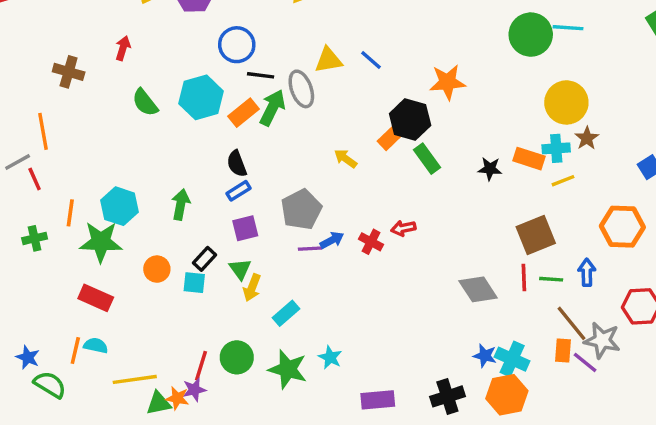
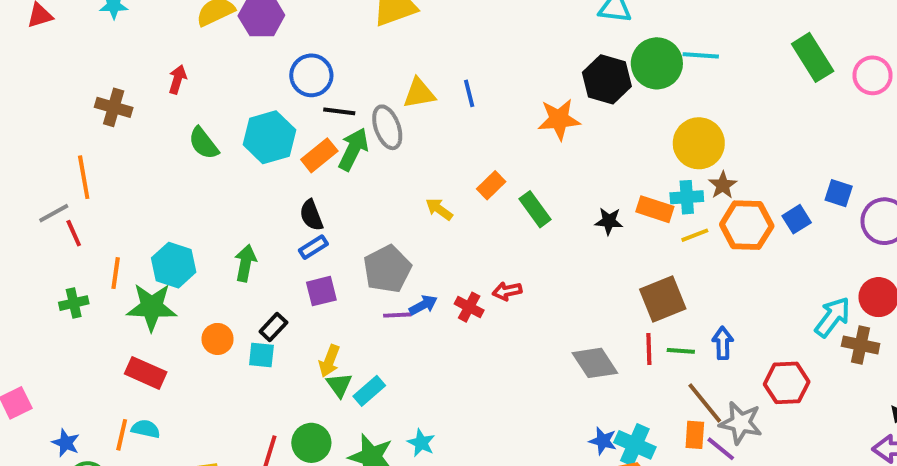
blue line: (371, 60) -> (469, 93), turned 35
black hexagon: (410, 119) -> (607, 79), moved
orange hexagon: (622, 227) -> (747, 225), moved
green triangle: (240, 269) -> (339, 385), moved

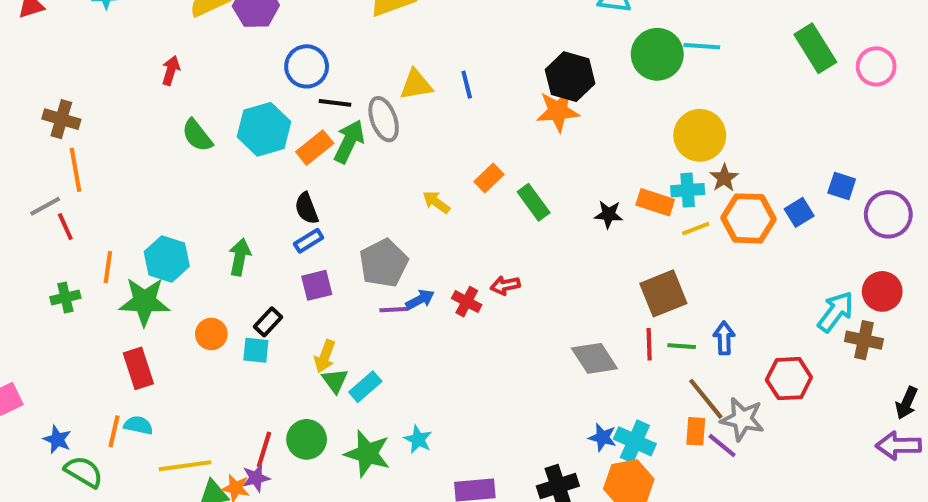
black hexagon: (607, 79) -> (570, 77), moved
brown cross: (114, 107) -> (61, 119), moved
red rectangle: (146, 373) -> (138, 368), turned 48

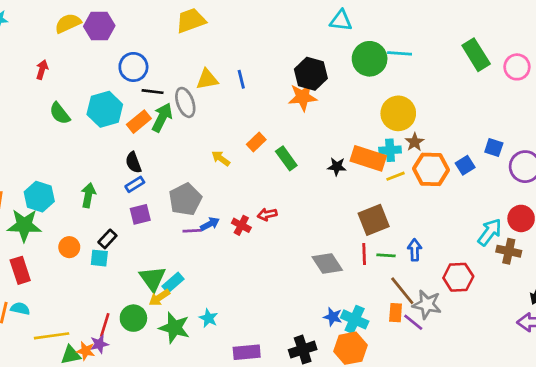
orange rectangle: (655, 202) -> (368, 158), size x1.4
yellow arrow: (325, 356) -> (159, 298), moved, turned 35
green triangle: (335, 381) -> (153, 279), size x1.5

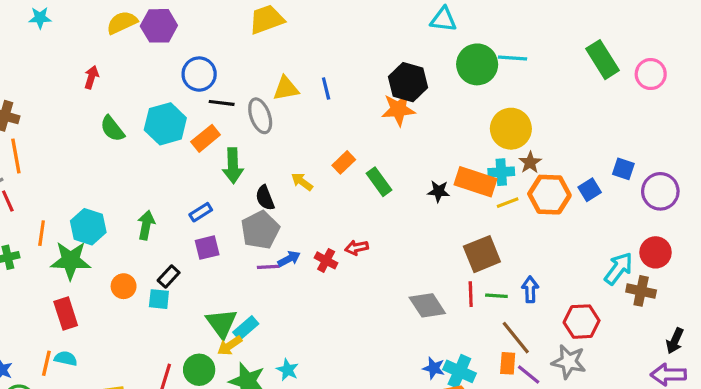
green arrow: (162, 117) -> (233, 166), moved, turned 152
black semicircle: (133, 163) -> (265, 198), moved
gray star: (427, 304) -> (569, 362), moved

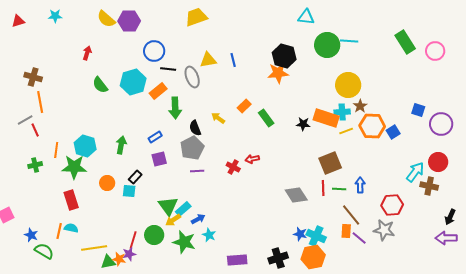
yellow semicircle: (122, 23) -> (106, 19), turned -114
blue square: (590, 190) -> (393, 132), moved
blue arrow: (289, 259) -> (198, 219), moved

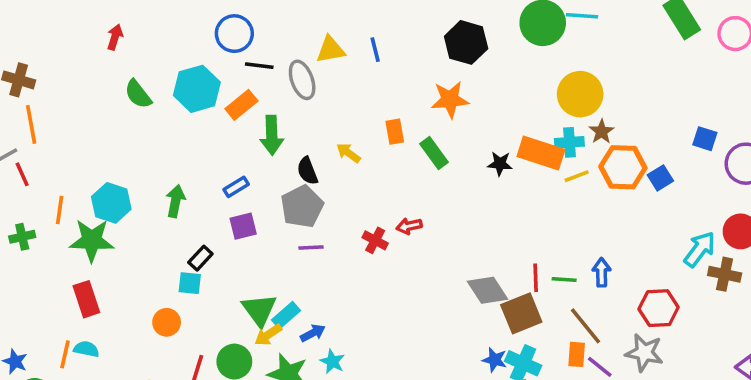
orange star: (278, 73) -> (450, 99), moved
orange rectangle: (244, 106) -> (395, 132), turned -56
brown square: (330, 163) -> (521, 313), moved
orange circle: (107, 183) -> (167, 322), moved

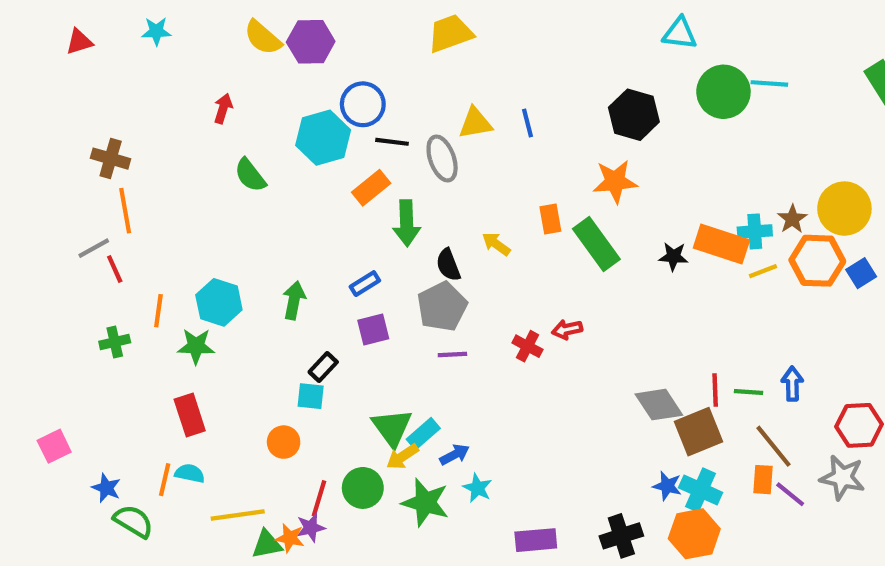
cyan hexagon: (197, 89) -> (323, 138), moved
yellow circle: (580, 94) -> (844, 209), moved
green rectangle: (434, 153) -> (596, 244), size x1.4
green star: (92, 240) -> (196, 346), size x0.7

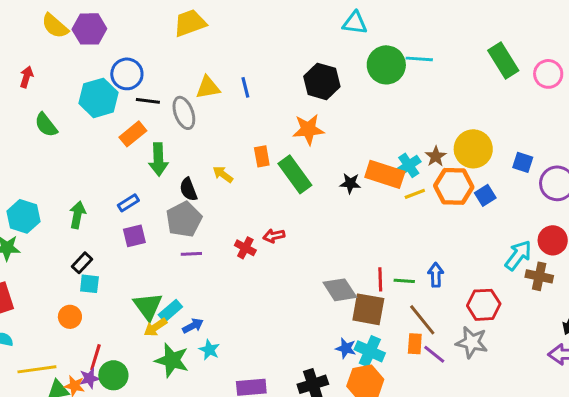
cyan cross: (755, 231) -> (409, 165), turned -30
black rectangle: (323, 367) -> (82, 263), moved
brown square: (698, 432) -> (368, 309), turned 32
green circle: (363, 488) -> (113, 375), moved

